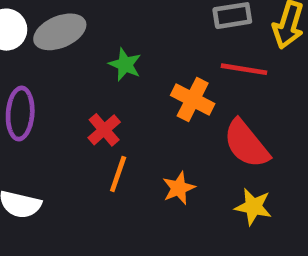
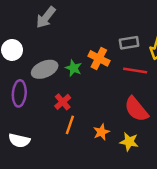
gray ellipse: (60, 32) -> (45, 69), moved
orange cross: (193, 99) -> (99, 58), moved
yellow star: (253, 207) -> (129, 142), moved

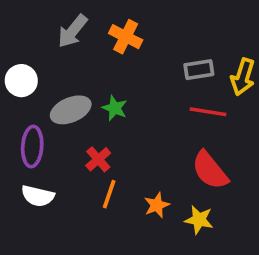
orange cross: (99, 58) -> (126, 37), moved
white semicircle: (19, 140) -> (38, 196), moved

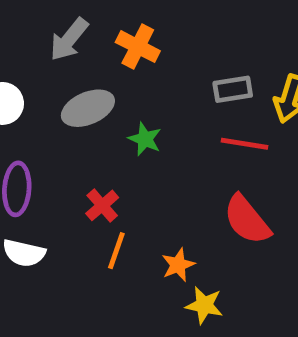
green star: (115, 108) -> (145, 139), moved
gray ellipse: (71, 110) -> (88, 108), moved
yellow star: (199, 220) -> (204, 305), moved

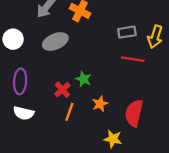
green star: (145, 139) -> (84, 79), moved
red semicircle: (247, 220) -> (134, 113), moved, turned 52
orange star: (178, 265) -> (100, 104), moved

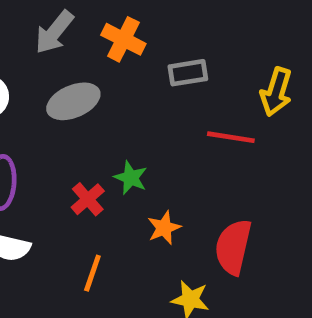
gray rectangle: (127, 32) -> (188, 73), moved
orange line: (69, 112) -> (92, 273), moved

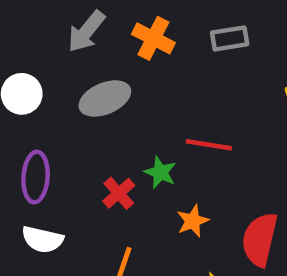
gray rectangle: (188, 73) -> (230, 38), moved
red line: (231, 137) -> (209, 145), moved

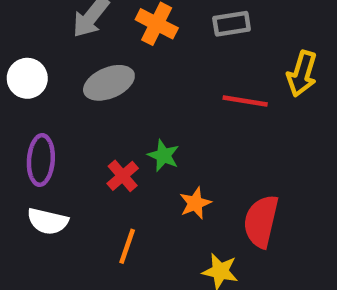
red line: (209, 145) -> (245, 101), moved

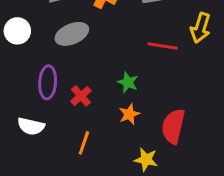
green star: (163, 155) -> (128, 82), moved
purple ellipse: (41, 160) -> (48, 82), moved

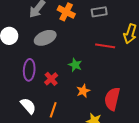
green star: (128, 82) -> (75, 65), moved
white semicircle: (31, 126) -> (28, 106), moved, turned -144

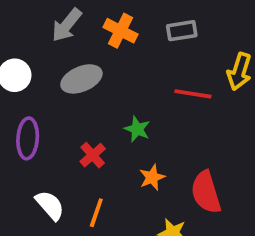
purple ellipse: (29, 70) -> (28, 138), moved
red semicircle: (112, 99) -> (206, 192), turned -30

